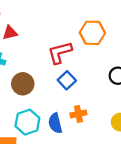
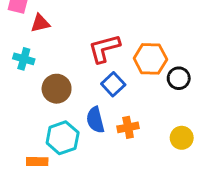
orange hexagon: (92, 33) -> (150, 59), moved
blue semicircle: (55, 123) -> (95, 120), moved

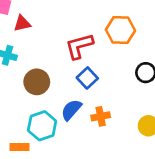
orange hexagon: (150, 59) -> (120, 30), moved
blue semicircle: (95, 120) -> (71, 110), turned 55

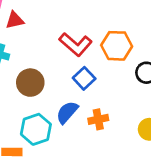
orange hexagon: (120, 30) -> (117, 46), moved
red L-shape: (79, 46) -> (76, 44), turned -124

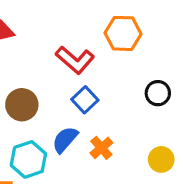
orange hexagon: (117, 46) -> (123, 33), moved
orange cross: (98, 119) -> (101, 148), turned -30

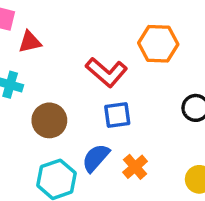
blue square: (85, 100) -> (117, 115), turned 35

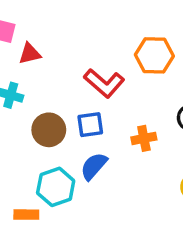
blue square: (117, 115) -> (90, 125), moved
orange cross: (135, 167) -> (144, 138), moved, turned 30

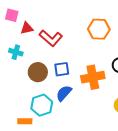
red L-shape: (104, 83) -> (51, 38), moved
orange cross: (144, 138) -> (93, 77), size x1.6

